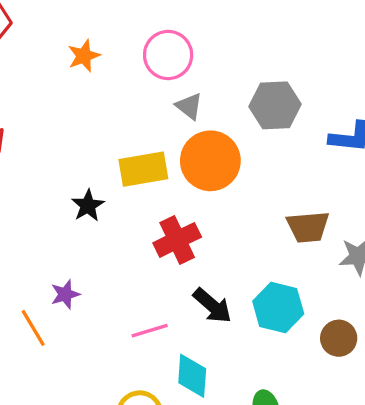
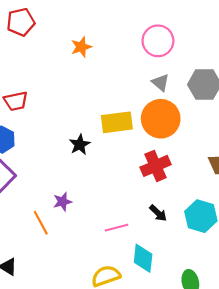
pink circle: (168, 55) -> (158, 41), moved
gray triangle: (189, 106) -> (160, 83), moved
red cross: (177, 240) -> (156, 166), moved
black arrow: (212, 306) -> (158, 213), size x0.7

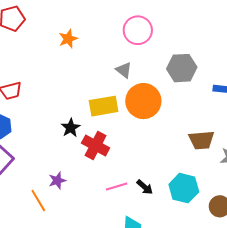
gray triangle: (160, 83) -> (124, 70), moved
red cross: (156, 166) -> (96, 146), moved, turned -36
pink line: (116, 228) -> (117, 187), moved

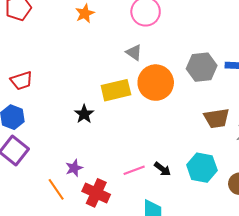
orange star: (68, 39) -> (85, 13), moved
gray hexagon: (182, 68) -> (202, 67), moved
red cross: (96, 146) -> (96, 193), moved

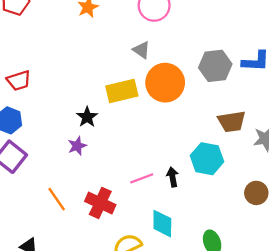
purple star: (74, 168) -> (77, 146), moved
cyan hexagon: (202, 168) -> (207, 159), moved
black arrow: (162, 169) -> (173, 177), turned -138

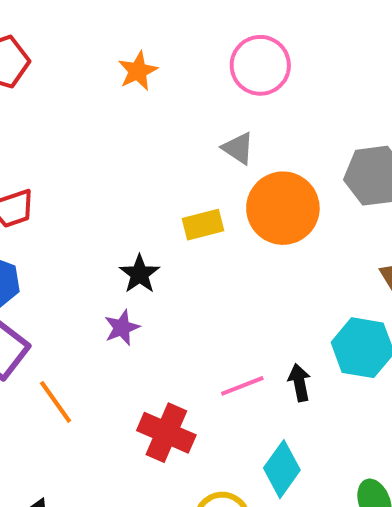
yellow rectangle: (122, 91) -> (203, 225), size x0.7
orange line: (57, 199) -> (56, 402), moved
cyan diamond: (162, 224) -> (282, 469), turned 36

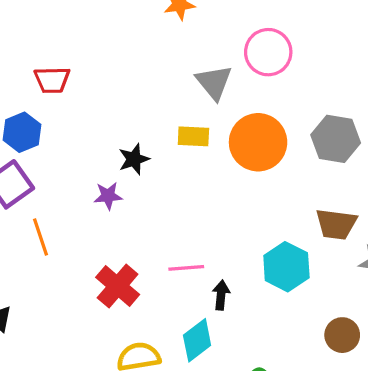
pink circle: (260, 65) -> (268, 52), moved
gray triangle: (238, 148) -> (214, 82), moved, size x1.4
black arrow: (299, 383) -> (221, 295), moved

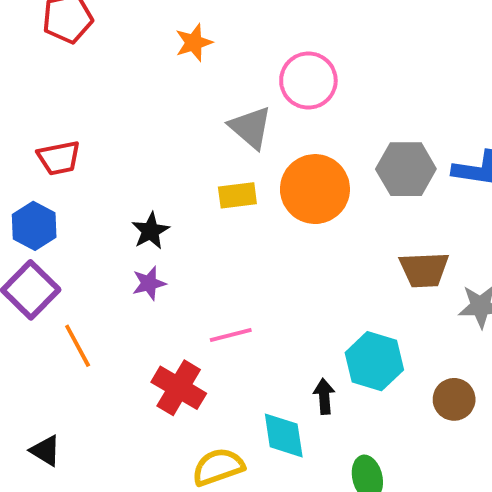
black star: (134, 159) -> (150, 231), moved
cyan hexagon: (286, 267) -> (374, 361), moved
pink line: (186, 268) -> (231, 335), moved
black arrow: (221, 295) -> (324, 396), moved
cyan diamond: (197, 340) -> (284, 435), turned -51

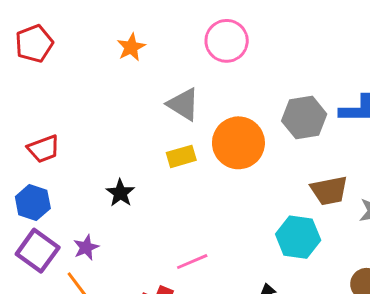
pink circle: (308, 81) -> (227, 41), moved
purple star: (149, 283) -> (86, 247), moved
cyan hexagon: (374, 361) -> (298, 237), moved

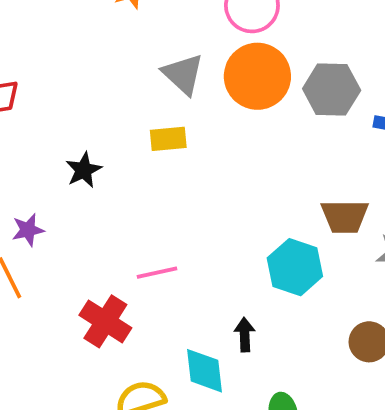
gray hexagon: (304, 117) -> (332, 89), moved
orange circle: (238, 143) -> (257, 76), moved

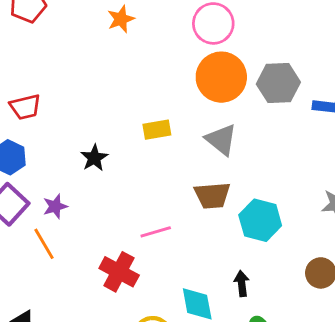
gray triangle: (183, 74) -> (221, 140), moved
brown trapezoid: (345, 216) -> (212, 195), moved
black arrow: (245, 335) -> (242, 283), moved

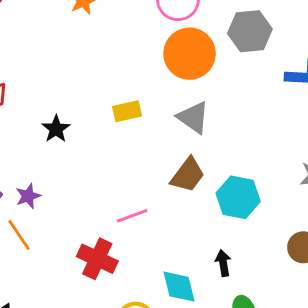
gray hexagon: (278, 83) -> (250, 31), moved
black star: (94, 158) -> (56, 129), moved
brown trapezoid: (212, 195) -> (188, 175), turned -45

